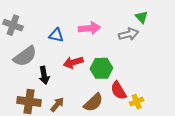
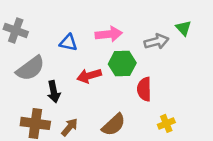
green triangle: (142, 17) -> (183, 28), moved
green hexagon: (101, 68) -> (122, 63), moved
red semicircle: (118, 90) -> (144, 89), moved, turned 30

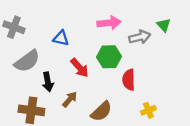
pink arrow: (109, 34) -> (109, 23), moved
red arrow: (89, 76) -> (80, 68), turned -115
brown arrow: (70, 127) -> (70, 99), moved

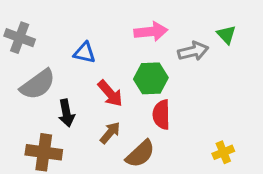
red semicircle: (129, 80) -> (161, 115), moved
brown arrow: (70, 99) -> (110, 133), moved
yellow cross: (148, 110) -> (223, 152), moved

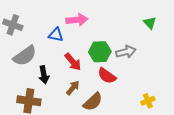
pink arrow: (151, 32) -> (77, 20), moved
gray arrow: (193, 51) -> (126, 52), moved
red semicircle: (161, 115) -> (107, 76), turned -54

